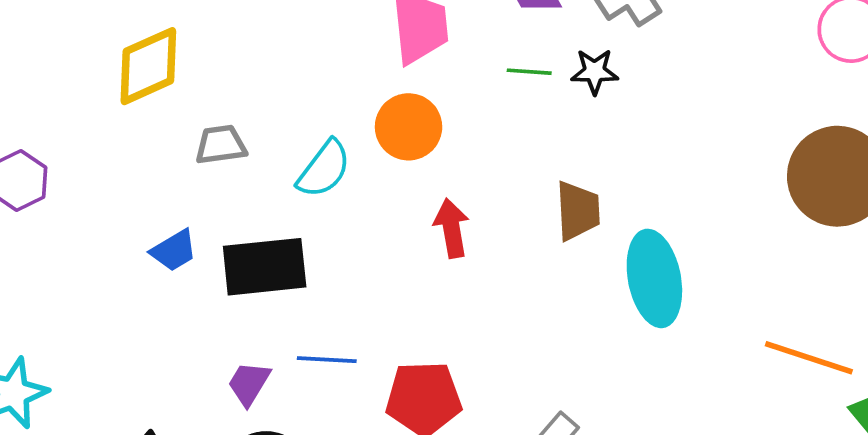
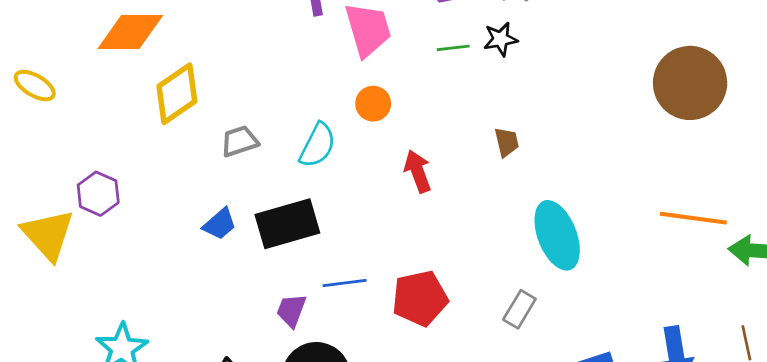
orange circle: (409, 127) -> (373, 104), size x0.7
brown trapezoid: (578, 211) -> (507, 142), size x0.7
cyan ellipse: (654, 278) -> (557, 235), moved

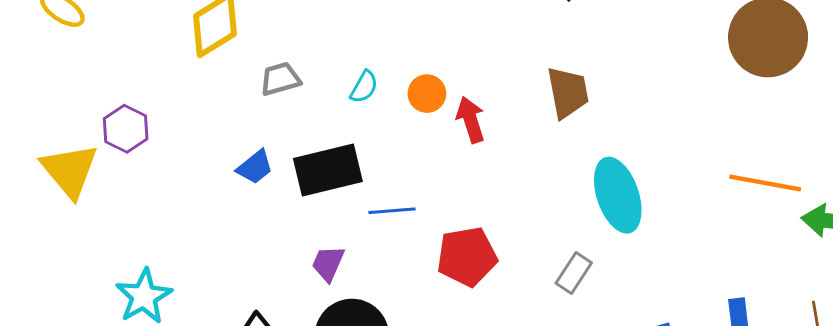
orange circle: (373, 104) -> (427, 94), moved
brown trapezoid: (507, 142) -> (568, 92), size x1.6
cyan semicircle: (318, 145) -> (364, 87), size x0.7
blue line: (345, 283) -> (392, 211), moved

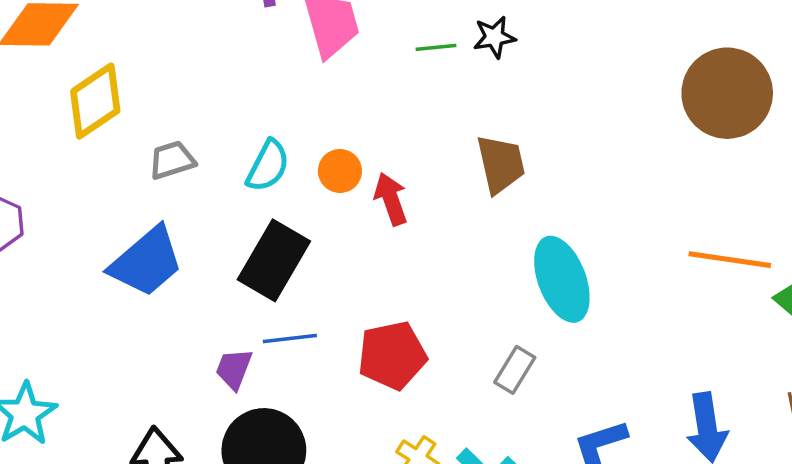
cyan semicircle: (364, 87) -> (268, 166), size x1.4
blue trapezoid: (255, 167) -> (146, 262), size x1.8
black rectangle: (328, 170) -> (274, 260), moved, turned -44
blue line: (392, 211) -> (290, 338), moved

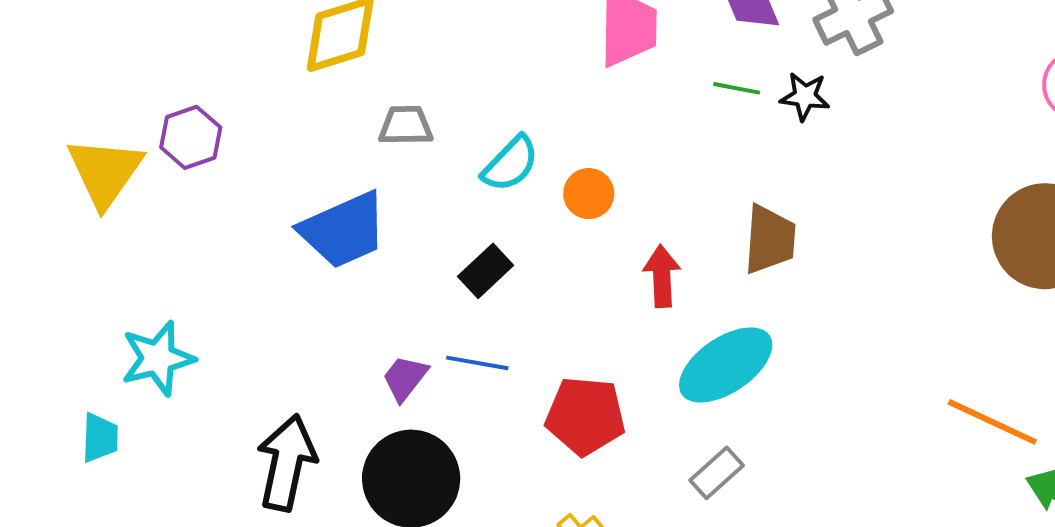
red arrow: (391, 199) -> (662, 276), moved
black rectangle: (274, 260) -> (486, 271), size x0.6
cyan ellipse: (562, 279) -> (726, 365), moved, turned 60

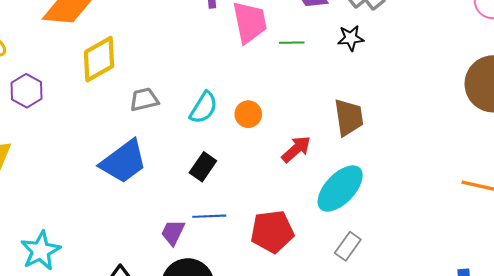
green line: (737, 88) -> (292, 43), moved
purple hexagon: (191, 137) -> (26, 91), moved
red arrow: (662, 276) -> (296, 149), turned 64

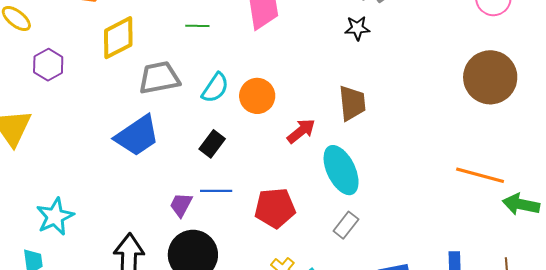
green line: (292, 43) -> (197, 26), moved
gray trapezoid: (144, 100) -> (159, 78), size x1.5
orange circle: (248, 114) -> (257, 96), size x1.4
cyan ellipse: (340, 189) -> (341, 170), turned -72

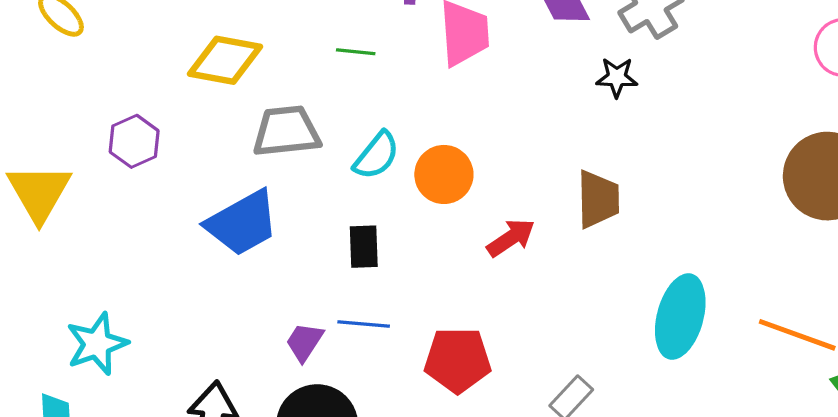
yellow diamond: (118, 38) -> (225, 60), turned 33
purple hexagon: (48, 65) -> (134, 141), moved
black rectangle: (212, 144) -> (364, 247), turned -44
cyan ellipse: (341, 170) -> (680, 317), moved, turned 36

